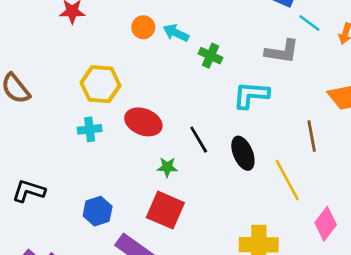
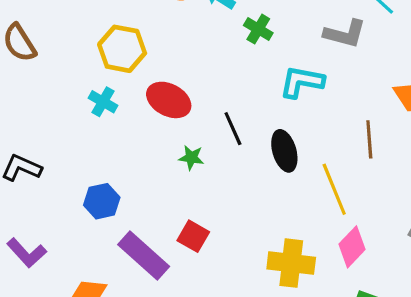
cyan cross: (90, 129) -> (103, 102), turned 30
red square: (165, 210) -> (193, 236), moved, size x0.7
pink diamond: (326, 224) -> (352, 247), moved

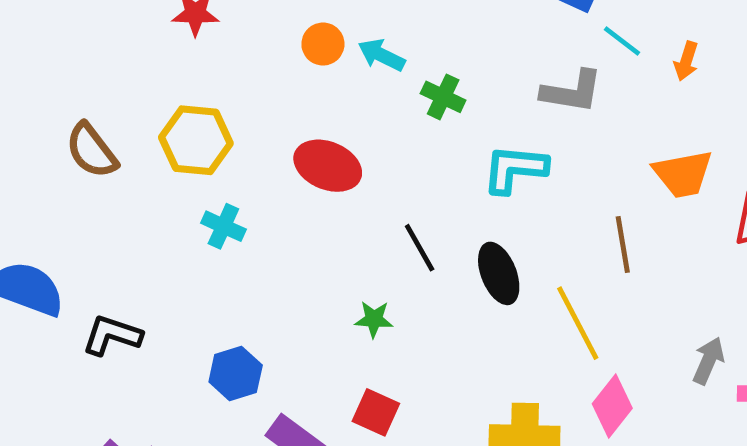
yellow hexagon: (122, 49) -> (196, 140), moved
red ellipse: (169, 100) -> (328, 166), moved
green star: (191, 158) -> (374, 319), moved

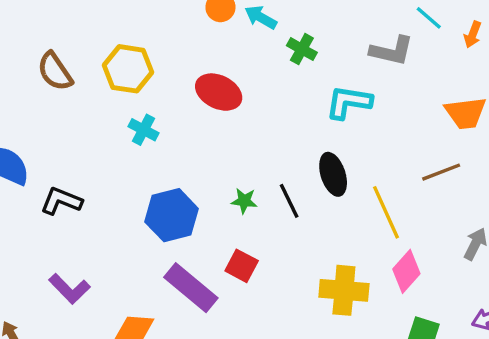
brown line: (623, 245) -> (441, 172), moved, turned 75
black line: (420, 248) -> (289, 201), moved
blue hexagon: (236, 373) -> (172, 215), moved, size x1.4

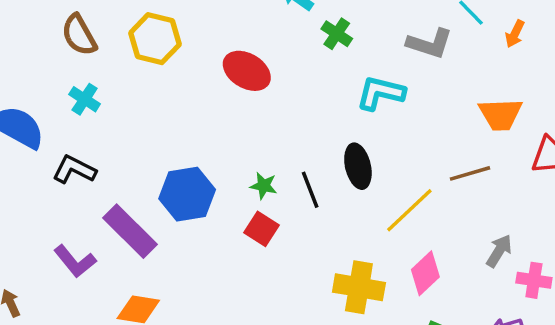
cyan cross: (143, 130) -> (85, 99), moved
yellow line: (386, 212) -> (409, 210), turned 66
red square: (242, 266) -> (262, 229), moved
purple rectangle: (191, 288) -> (130, 231), moved

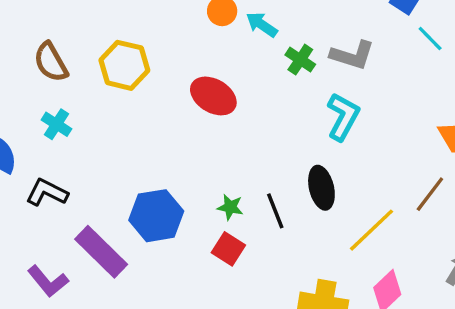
gray L-shape: (430, 43) -> (352, 55), moved
cyan L-shape: (381, 93) -> (343, 117), turned 105
brown line: (470, 173) -> (430, 194), turned -36

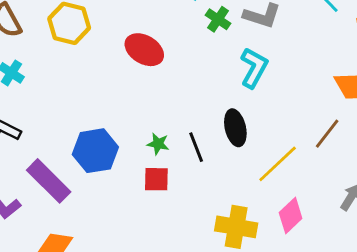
red square: (228, 249) -> (156, 179), turned -32

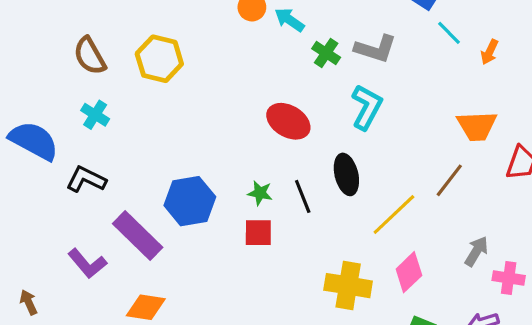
red ellipse: (144, 50) -> (288, 121), moved

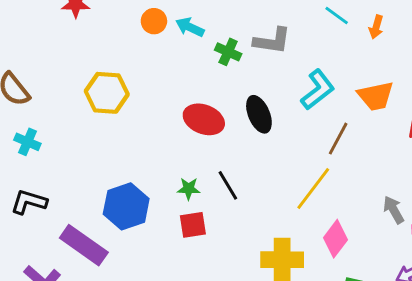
yellow hexagon: (159, 59) -> (107, 93), moved
cyan L-shape: (367, 107) -> (318, 90), moved, turned 33
black ellipse: (346, 174) -> (259, 114), moved
brown line: (449, 180) -> (338, 139), moved
gray arrow: (476, 251) -> (394, 210), turned -52

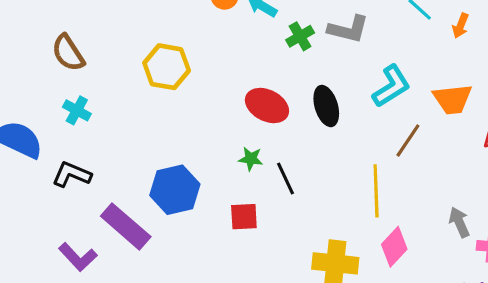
green cross: (228, 52) -> (300, 36), turned 30
yellow line: (313, 188) -> (376, 191), turned -45
green star: (189, 189) -> (251, 159), moved

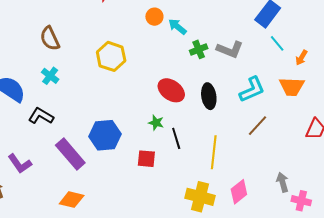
orange trapezoid: (452, 99) -> (292, 87), moved
yellow line: (376, 191) -> (214, 152), moved
purple L-shape: (78, 257) -> (20, 164), moved

